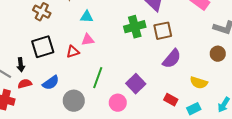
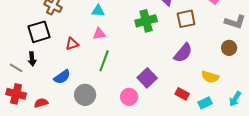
brown square: (163, 31) -> (186, 19), moved
black square: (43, 47) -> (39, 32), moved
red triangle: (73, 52) -> (72, 44), moved
green line: (98, 78) -> (104, 61), moved
red semicircle: (25, 84) -> (41, 103), moved

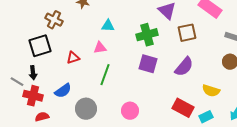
cyan triangle: (98, 11) -> (108, 26), moved
purple square: (147, 78) -> (148, 64), moved, turned -30
red cross: (16, 94) -> (33, 96), moved
red rectangle: (182, 94) -> (183, 108), size x1.5

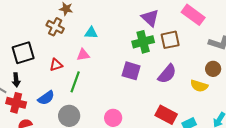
brown cross: (54, 20) -> (55, 27), moved
green cross: (147, 35) -> (143, 42), moved
green line: (105, 75) -> (75, 82), moved
yellow semicircle: (211, 91) -> (199, 86), moved

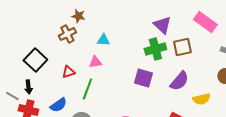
brown cross: (55, 27) -> (67, 34), turned 36
black square: (23, 53) -> (35, 60), turned -30
yellow semicircle: (199, 86) -> (201, 99), moved, turned -30

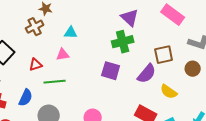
brown square: (182, 47) -> (164, 55), moved
green line: (87, 89) -> (55, 82), turned 65
yellow semicircle: (201, 99) -> (169, 92), turned 48
blue semicircle: (58, 105) -> (26, 98), turned -30

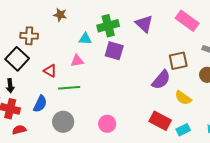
brown cross: (35, 27) -> (29, 36), moved, turned 30
green cross: (123, 42) -> (108, 26), moved
red triangle: (36, 65) -> (50, 71), turned 48
purple square: (111, 71) -> (114, 51), moved

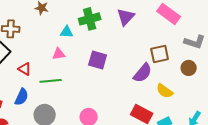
purple triangle: (144, 24) -> (126, 17), turned 30
purple square: (114, 51) -> (98, 60), moved
red triangle: (50, 71) -> (25, 69), moved

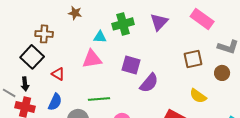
pink triangle: (59, 54) -> (92, 59), size x1.5
purple semicircle: (143, 73) -> (149, 83), moved
green line: (51, 81) -> (99, 99), moved

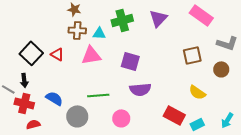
brown cross: (44, 34) -> (77, 30), moved
red triangle: (58, 74) -> (57, 54), moved
purple semicircle: (149, 83) -> (140, 89), moved, turned 45
blue semicircle: (55, 102) -> (54, 98), turned -84

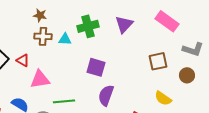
pink triangle: (91, 55) -> (40, 79), moved
purple semicircle: (140, 89) -> (106, 95), turned 115

